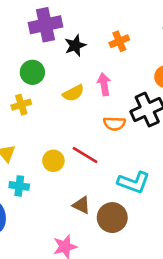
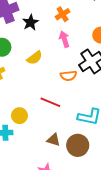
pink arrow: (104, 84) -> (64, 39), moved
yellow circle: (53, 161) -> (19, 116), moved

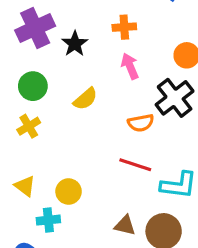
orange cross: (63, 14) -> (124, 27), turned 32
red line: (50, 102) -> (135, 165), moved

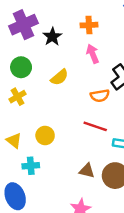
yellow circle: (69, 192) -> (45, 135), moved

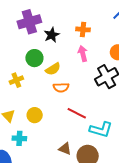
green circle: (21, 67) -> (34, 58), moved
orange semicircle: (100, 96) -> (61, 87), moved

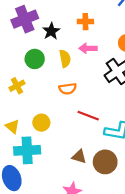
pink arrow: (83, 53) -> (88, 48), turned -70
yellow semicircle: (53, 69) -> (65, 59), moved, turned -63
cyan cross: (19, 138) -> (27, 150), size x1.6

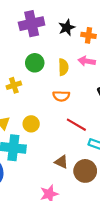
black star: (51, 31) -> (67, 28), moved

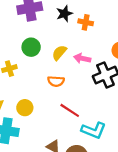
pink arrow: (87, 61) -> (82, 58), moved
yellow semicircle: (63, 67) -> (59, 53), turned -140

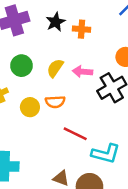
yellow circle: (25, 108) -> (30, 107), moved

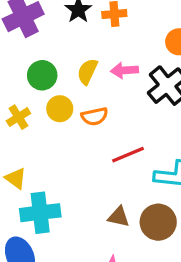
yellow circle: (30, 107) -> (60, 109), moved
red line: (75, 134) -> (128, 155), turned -40

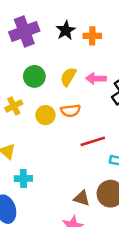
yellow circle: (60, 109) -> (45, 115), moved
cyan cross: (40, 213) -> (23, 179), size x0.6
brown triangle: (119, 217) -> (82, 198), moved

